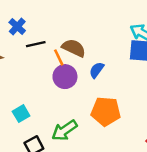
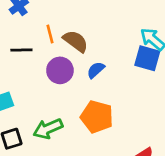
black line: (36, 44) -> (21, 50), moved
orange line: (59, 57) -> (50, 34), moved

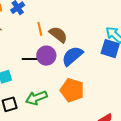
black line: (21, 50) -> (30, 59), moved
blue semicircle: (96, 70) -> (72, 56), size x1.6

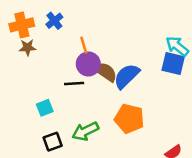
brown semicircle: (58, 35) -> (106, 72), moved
purple circle: (46, 56) -> (88, 64), moved

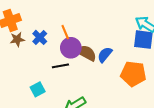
blue cross: (54, 21) -> (40, 37), moved
blue semicircle: (127, 76) -> (105, 55), size x0.7
orange pentagon: (129, 119) -> (133, 74), moved

